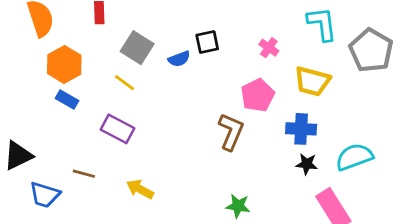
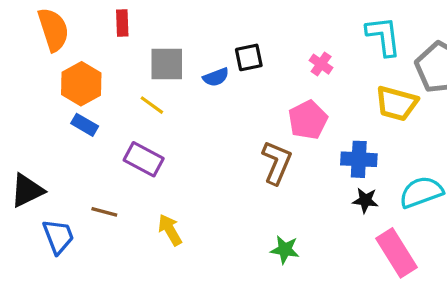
gray square: (137, 48) -> (167, 64), turned -32
yellow trapezoid: (312, 81) -> (397, 103), moved
yellow arrow: (140, 189) -> (170, 230), turned 32
blue trapezoid: (45, 195) -> (58, 236), turned -128

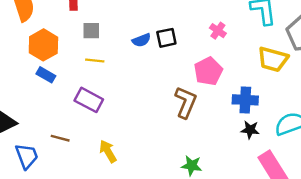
black square: (249, 57) -> (166, 38), moved
gray square: (167, 64) -> (91, 31), moved, size x0.7
yellow line: (152, 105) -> (95, 60), turned -30

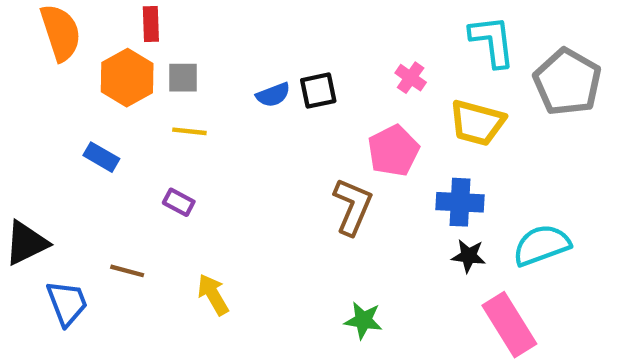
orange hexagon: (43, 45) -> (127, 78), moved
yellow trapezoid: (273, 59) -> (477, 123), moved
purple rectangle: (89, 100) -> (179, 202), size x0.6

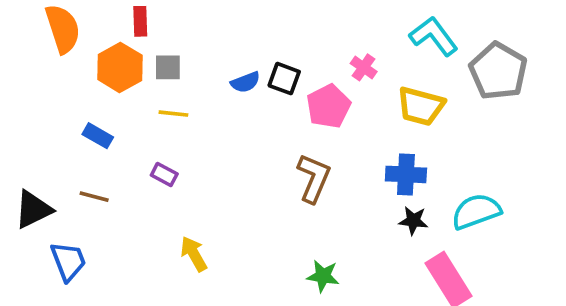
cyan L-shape: (492, 41) -> (434, 36), turned -30
black square: (318, 91) -> (284, 79), turned 32
pink pentagon: (393, 151) -> (328, 106), moved
brown line: (127, 271) -> (94, 197), moved

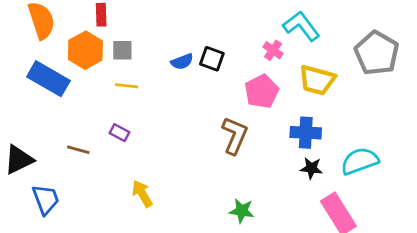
cyan L-shape: (434, 36) -> (301, 26), moved
pink pentagon: (328, 106) -> (262, 91), moved
blue rectangle: (98, 136) -> (48, 79), moved, size x1.8
brown line: (94, 197) -> (78, 150), moved

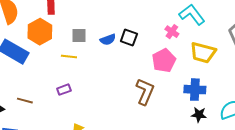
gray square: (122, 50) -> (79, 36), moved
purple rectangle: (120, 133) -> (64, 90), turned -48
brown line: (78, 150) -> (25, 101), moved

